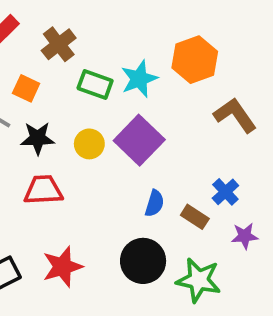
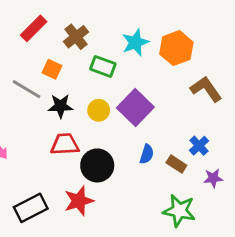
cyan star: (139, 79) -> (135, 42), moved
black circle: (143, 261) -> (97, 165), moved

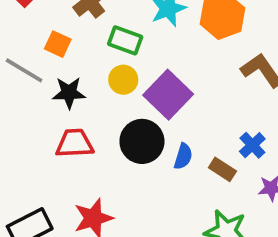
yellow circle: (99, 110) -> (123, 80), moved
black circle: (97, 165) -> (142, 141), moved

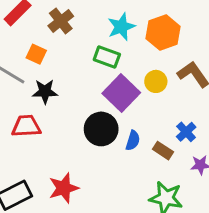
green rectangle: (125, 40) -> (107, 57), moved
yellow circle: (123, 80) -> (156, 81), moved
red trapezoid: (75, 143) -> (26, 126), moved

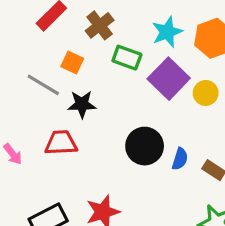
green rectangle: (107, 57) -> (127, 58), moved
purple square: (121, 93) -> (169, 79), moved

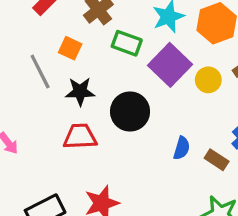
gray line: (43, 85) -> (40, 72), turned 32
red trapezoid: (61, 143) -> (80, 136), moved
black circle: (145, 146) -> (130, 111), moved

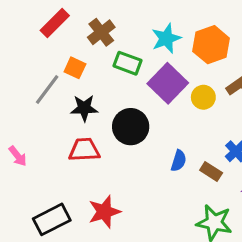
gray line: (40, 72) -> (47, 90), turned 64

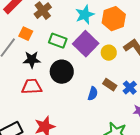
green rectangle: (128, 63) -> (58, 41), moved
brown rectangle: (211, 171) -> (110, 85), moved

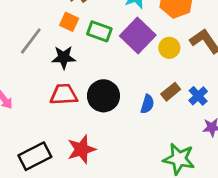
orange square: (26, 34) -> (69, 22), moved
black circle: (62, 72) -> (103, 96), moved
brown rectangle: (110, 85) -> (171, 92), turned -72

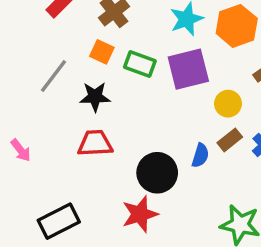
purple square: (138, 35) -> (188, 69), turned 32
yellow circle: (169, 48) -> (228, 104), moved
black circle: (103, 96) -> (157, 173), moved
red star: (82, 149) -> (140, 214), moved

